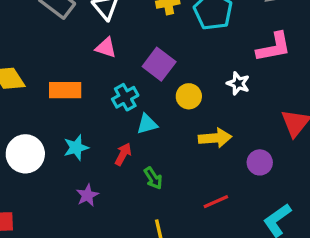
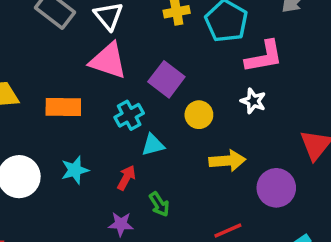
pink L-shape: (274, 47) -> (264, 57), moved
pink triangle: (106, 48) -> (108, 61), size x1.6
purple circle: (260, 162) -> (276, 188), size x1.4
purple star: (87, 195) -> (121, 224), moved, turned 30

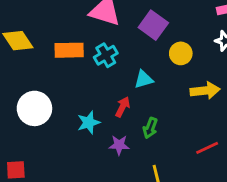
cyan cross: (129, 115) -> (106, 55), moved
cyan star: (75, 170) -> (89, 123), moved
green arrow: (159, 204) -> (150, 128), turned 54

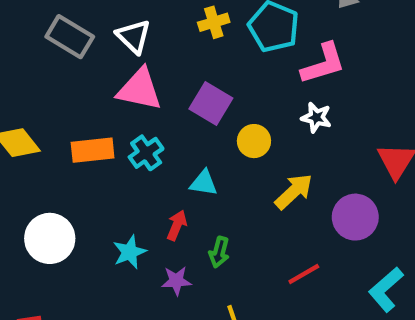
cyan triangle: (144, 79) -> (204, 183), turned 30
yellow arrow: (205, 91) -> (294, 192), turned -32

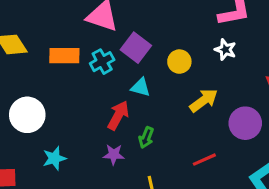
purple square: (211, 104) -> (136, 48), moved
red arrow: (177, 225) -> (118, 115), size x1.4
cyan star: (130, 252) -> (54, 158), moved

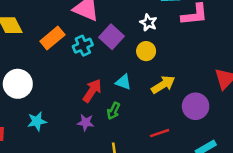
white star: (225, 50) -> (148, 23), moved
orange rectangle: (64, 56) -> (52, 38), turned -45
cyan triangle: (140, 87) -> (123, 82), moved

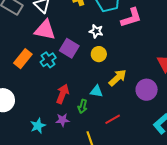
cyan triangle: (123, 82) -> (97, 91), moved
cyan star: (37, 121) -> (38, 126), moved
red line: (160, 133) -> (113, 119), moved

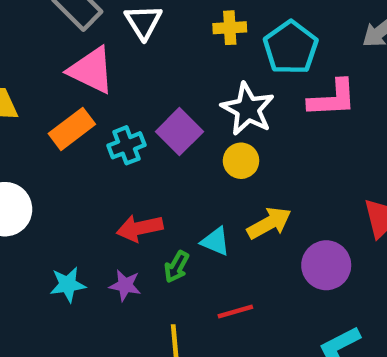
pink triangle: (45, 30) -> (91, 70), moved
white star: (96, 31) -> (248, 109), size x1.6
red arrow: (63, 94) -> (140, 228), turned -138

